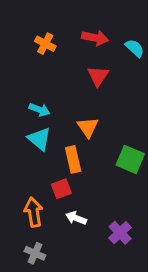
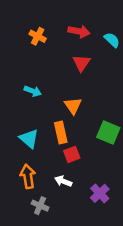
cyan triangle: (39, 139) -> (29, 139), moved
red square: (61, 189) -> (72, 154), moved
gray cross: (35, 253) -> (40, 206), moved

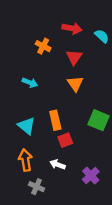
orange cross: (38, 36) -> (43, 46), moved
orange triangle: (73, 106) -> (75, 84), moved

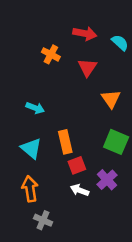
cyan arrow: (30, 83) -> (35, 108), moved
orange triangle: (75, 84) -> (111, 99), moved
white arrow: (58, 164) -> (80, 190), moved
purple cross: (91, 176) -> (107, 180), moved

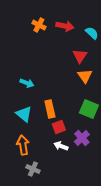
orange cross: (51, 54) -> (39, 25), moved
red triangle: (87, 67) -> (80, 56), moved

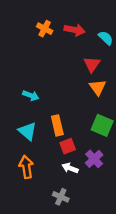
gray cross: (33, 169) -> (61, 197), moved

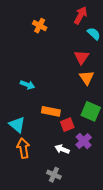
red arrow: (75, 30) -> (81, 15), moved, turned -72
orange rectangle: (57, 125) -> (51, 111), turned -66
cyan triangle: (27, 131) -> (17, 125), moved
red square: (68, 146) -> (67, 125), moved

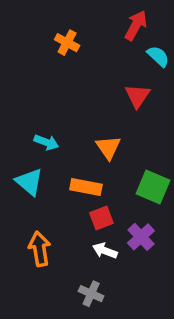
orange triangle: (87, 78) -> (108, 147), moved
cyan triangle: (17, 125) -> (29, 182), moved
red square: (67, 125) -> (101, 218), moved

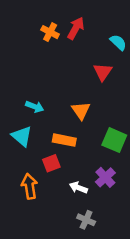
red arrow: (136, 25) -> (76, 28), moved
red square: (101, 218) -> (51, 163), moved
gray cross: (91, 294) -> (86, 220), moved

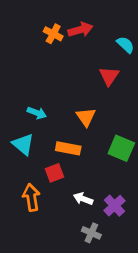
red arrow: (76, 28) -> (80, 30), turned 45
purple cross: (105, 177) -> (115, 206), moved

